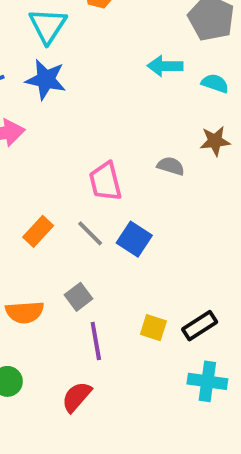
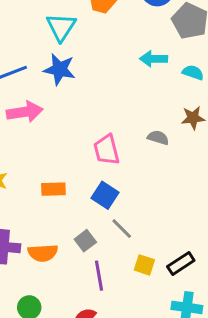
orange rectangle: (38, 231) -> (53, 189), turned 45
gray line: (90, 233) -> (122, 229), moved
blue square: (134, 239) -> (105, 195), moved

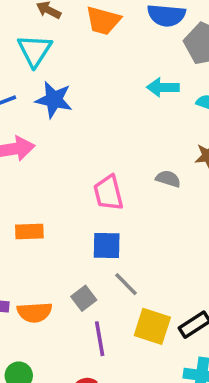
cyan triangle: (61, 27) -> (35, 50), moved
orange rectangle: (53, 189) -> (29, 231), moved
blue square: (105, 195) -> (107, 246), turned -32
yellow square: (144, 265) -> (152, 326), size x1.5

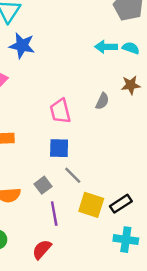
cyan arrow: (163, 87) -> (106, 47), moved
gray semicircle: (168, 179) -> (102, 101), turned 98

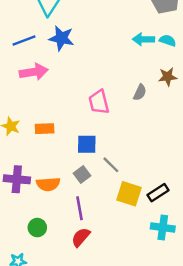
blue square: (59, 148) -> (87, 144), moved
purple line: (54, 214) -> (80, 208), moved

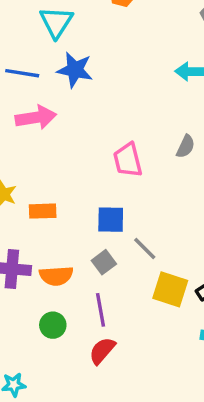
blue line: (24, 41) -> (22, 73), turned 30
orange rectangle: (45, 129) -> (43, 211), moved
green circle: (37, 228) -> (53, 325), moved

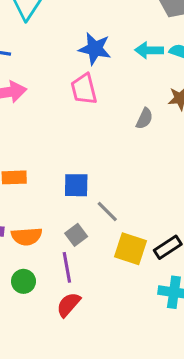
blue star: (75, 70) -> (95, 49), moved
pink trapezoid: (128, 160) -> (84, 89), moved
gray square: (104, 262) -> (76, 235), moved

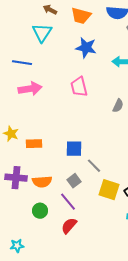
blue star: (95, 49) -> (86, 48), moved
purple line: (67, 267) -> (68, 202), turned -30

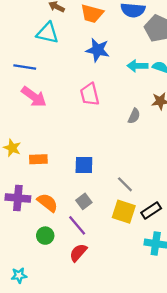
cyan triangle: (42, 33) -> (47, 33), turned -50
pink arrow: (30, 89) -> (34, 97), turned 45
gray line: (94, 166) -> (125, 184), moved
orange semicircle: (42, 182) -> (47, 203), turned -138

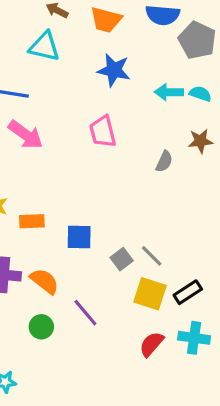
blue square: (84, 165) -> (79, 237), moved
gray square: (84, 201) -> (122, 259), moved
red semicircle: (78, 253) -> (152, 344), moved

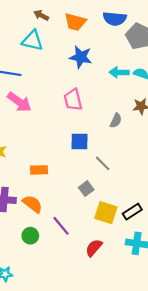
orange rectangle: (32, 221) -> (39, 170), moved
blue square: (79, 237) -> (80, 141), moved
gray line: (152, 256) -> (103, 163), moved
red semicircle: (152, 344) -> (94, 248), moved

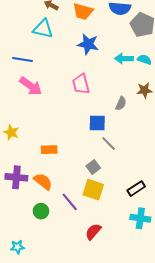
blue square: (80, 141) -> (97, 123), moved
yellow square: (106, 213) -> (93, 190), moved
red semicircle: (94, 248) -> (93, 232), moved

